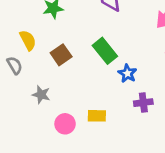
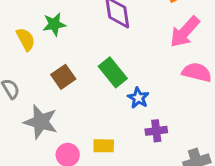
yellow semicircle: (28, 40) -> (26, 39), moved
gray star: (41, 95) -> (41, 122), size x1.6

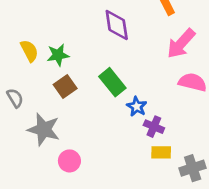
green star: (54, 24) -> (58, 55), moved
purple cross: (156, 131) -> (154, 127), moved, turned 30
yellow rectangle: (104, 146) -> (161, 152), moved

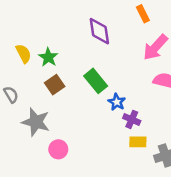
green star: (58, 55) -> (48, 57), turned -30

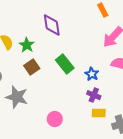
purple diamond: (99, 31) -> (52, 25), moved
blue star: (117, 102) -> (92, 74), moved
pink circle: (58, 149) -> (55, 119), moved

